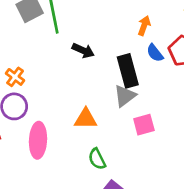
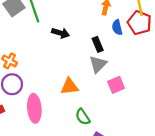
blue semicircle: (155, 53) -> (117, 27), turned 32
black rectangle: (128, 71) -> (98, 44), size x0.6

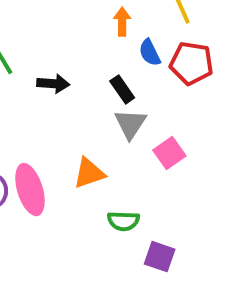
red pentagon: (139, 23) -> (191, 63), moved
pink ellipse: (34, 108) -> (30, 190), moved
green semicircle: (83, 117) -> (123, 221), turned -42

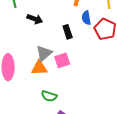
gray triangle: (130, 124) -> (44, 53), moved
pink square: (169, 153) -> (62, 60), moved

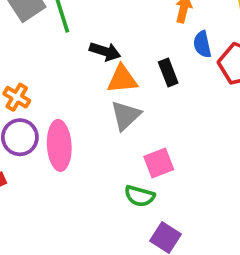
pink square: (62, 60) -> (159, 163), moved
orange triangle: (39, 68) -> (122, 79), moved

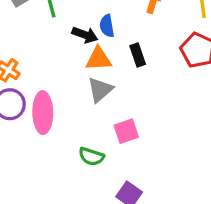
blue semicircle: (202, 44) -> (107, 26), moved
green semicircle: (140, 196) -> (91, 156), moved

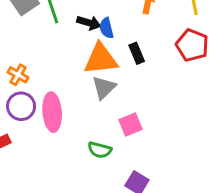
black arrow: (85, 35) -> (89, 23), moved
orange triangle: (98, 59) -> (101, 59), size x1.4

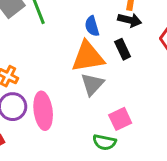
black arrow: (89, 23) -> (130, 20), moved
green semicircle: (100, 150) -> (104, 142), moved

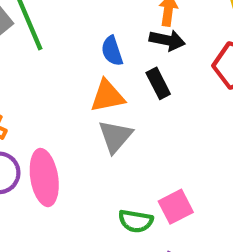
orange triangle: (88, 57) -> (107, 96), size x0.7
pink square: (120, 119) -> (176, 207), moved

